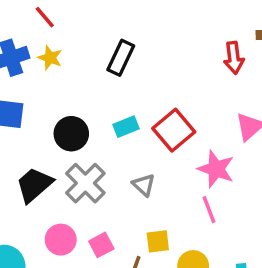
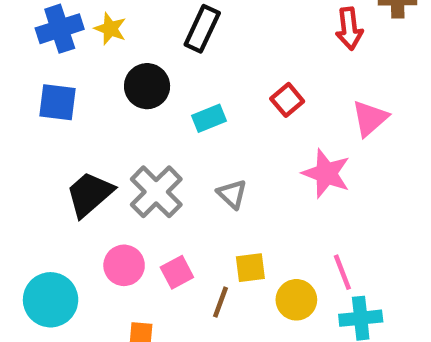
red square: (174, 130) -> (287, 100), moved, size x0.6
black circle: (71, 134) -> (147, 86), moved
pink line: (209, 210) -> (342, 272), moved

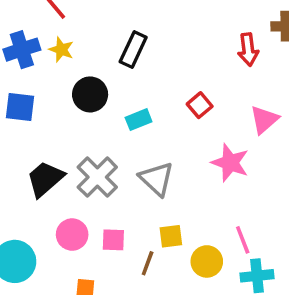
gray triangle: (232, 194) -> (157, 179), size x1.5
pink square: (177, 272) -> (113, 240), turned 30

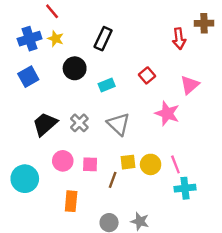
blue square: (20, 107) -> (28, 77), turned -36
gray cross: (97, 177) -> (79, 123), size x0.7
yellow circle: (207, 261) -> (151, 164), moved

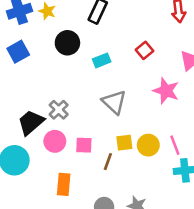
gray cross: (79, 123) -> (59, 110), moved
black trapezoid: (45, 124) -> (31, 122), moved

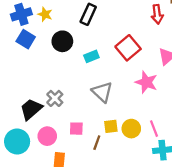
red square: (145, 50) -> (128, 48), size x1.6
blue square: (18, 52) -> (26, 39), moved, turned -30
pink circle: (55, 141) -> (47, 136), moved

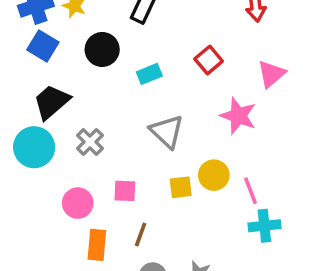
red square: (128, 48) -> (209, 60), size x0.7
black trapezoid: (31, 109) -> (52, 102), moved
yellow circle: (131, 129) -> (214, 175), moved
cyan circle: (17, 142) -> (34, 147), moved
brown line: (97, 143) -> (141, 234), moved

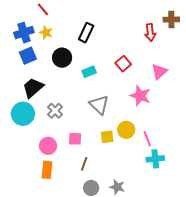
blue square: (43, 46) -> (28, 56), turned 36
orange rectangle: (97, 245) -> (47, 170), moved

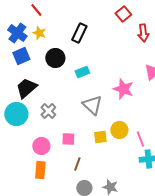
blue cross: (24, 33) -> (17, 33), turned -36
red square: (123, 64) -> (123, 14), moved
pink star: (140, 96) -> (123, 89), moved

